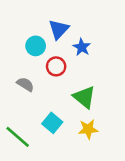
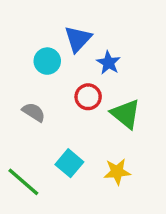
red circle: (56, 66) -> (88, 97), moved
green triangle: (84, 97) -> (126, 114), moved

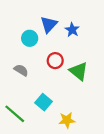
blue star: (109, 63) -> (72, 30), moved
yellow star: (117, 172) -> (67, 120), moved

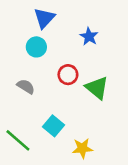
blue triangle: (49, 24) -> (44, 18), moved

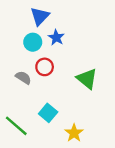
blue star: (89, 36) -> (56, 37), moved
red circle: (68, 75) -> (45, 67), moved
yellow star: (82, 148) -> (74, 133), turned -30

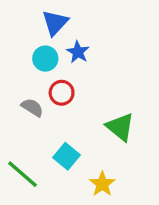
green triangle: (87, 79) -> (120, 127), moved

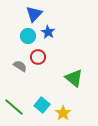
cyan square: (66, 156) -> (42, 105), moved

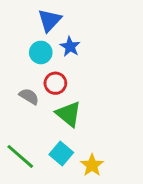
green triangle: (74, 78) -> (69, 114), moved

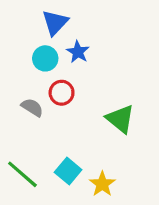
green triangle: (69, 114) -> (120, 119), moved

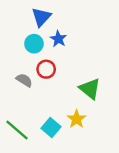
yellow star: (102, 184) -> (77, 119), moved

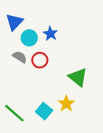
blue triangle: (41, 17) -> (14, 22), moved
gray semicircle: (24, 80) -> (20, 57), moved

